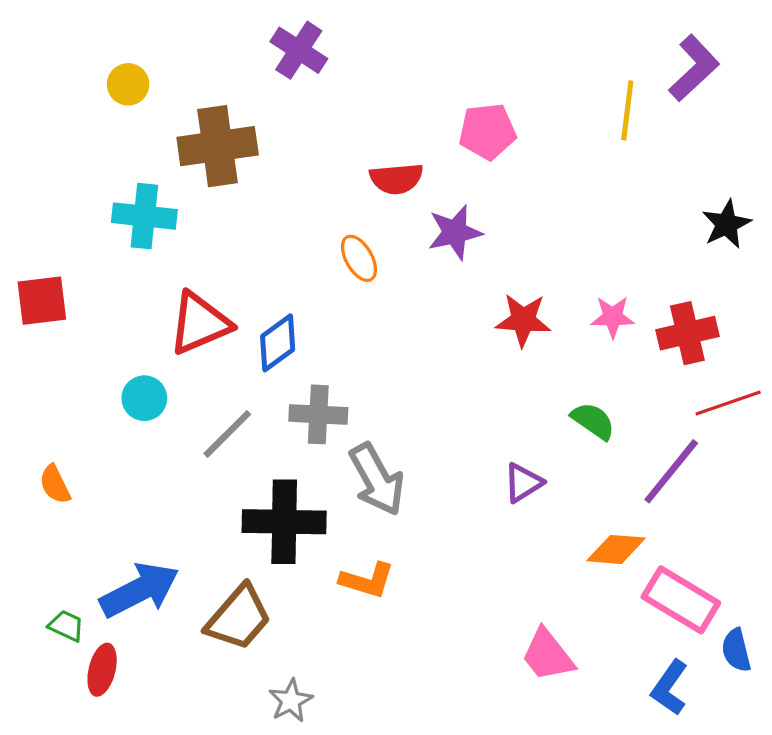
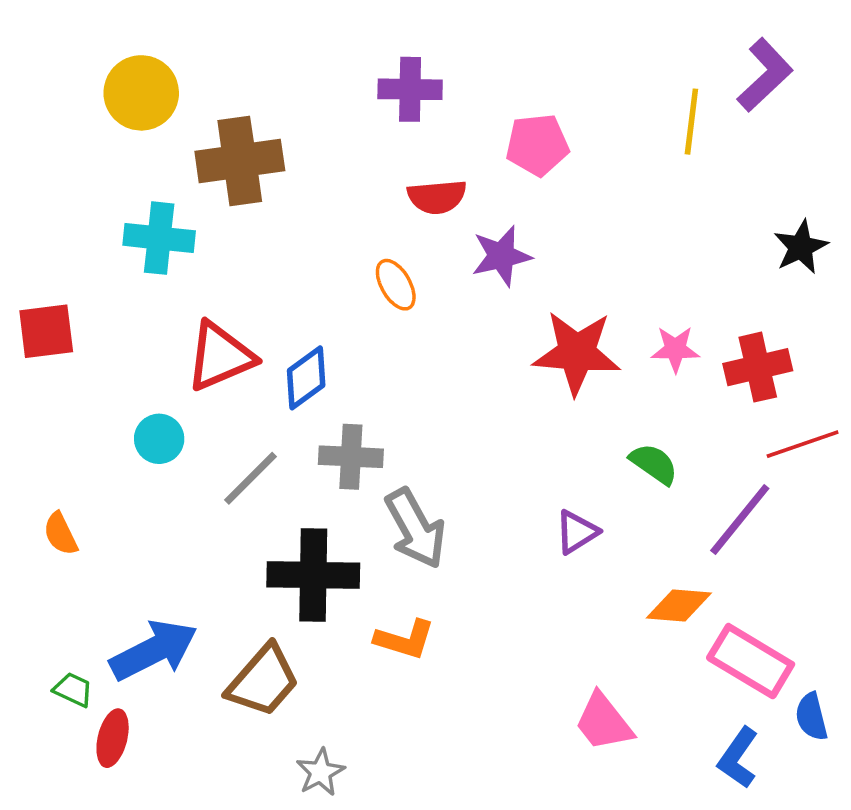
purple cross: (299, 50) -> (410, 89), moved, turned -32
yellow circle: (128, 84) -> (141, 93), size x1.6
red star: (523, 320) -> (577, 353), size x1.4

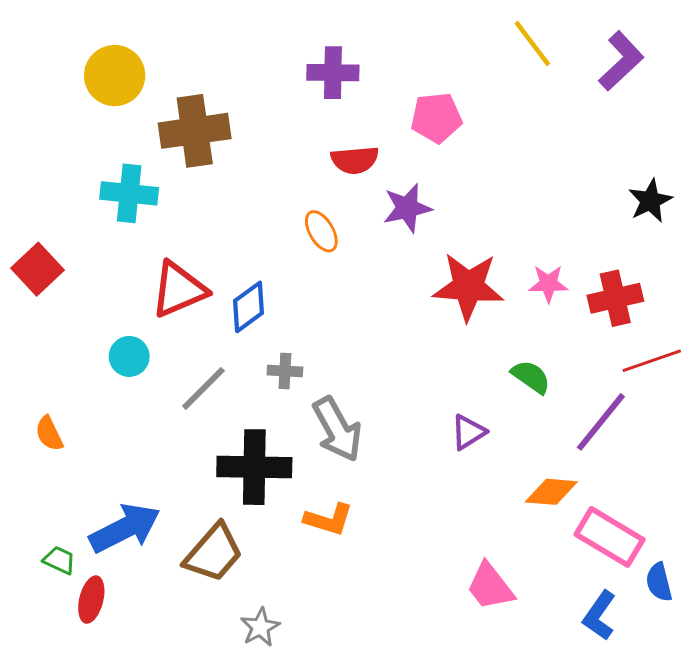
yellow line: (691, 122) -> (532, 43), moved, turned -44
red square: (46, 331) -> (37, 269), turned -36
gray cross: (351, 457) -> (285, 371), size x0.7

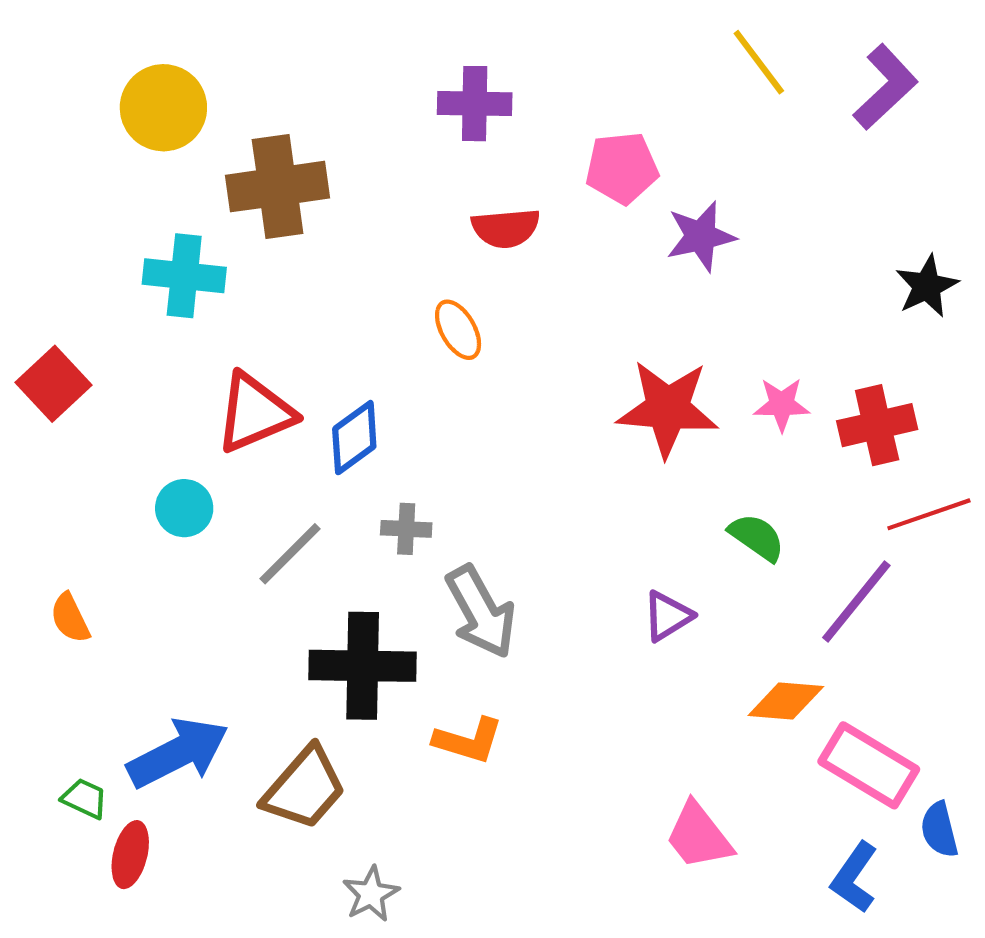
purple star: (407, 208) -> (701, 236), moved

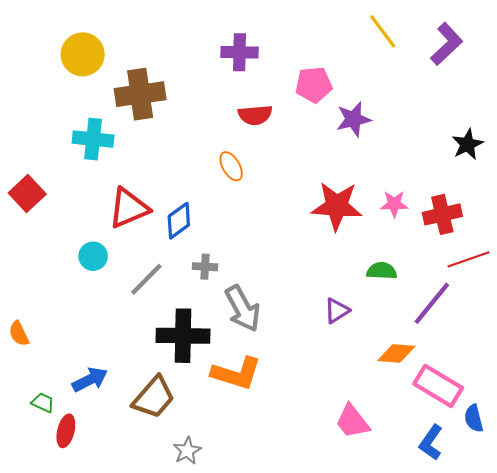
green semicircle: (757, 537) -> (382, 271), turned -32
orange semicircle: (70, 618) -> (19, 334), moved
orange L-shape: (468, 740) -> (236, 373), size x1.4
blue arrow: (178, 753) -> (90, 380), size x0.7

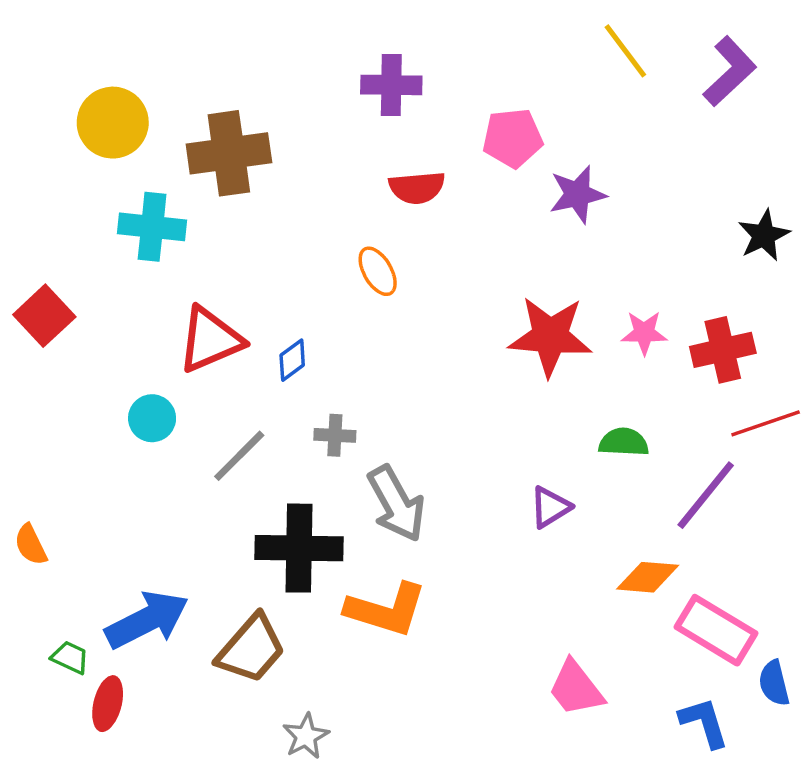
yellow circle: (83, 54) -> (113, 123), moved
blue diamond: (179, 221) -> (292, 360), size x0.7
blue arrow: (90, 380) -> (147, 620), size x1.4
blue L-shape: (431, 442) -> (704, 722), turned 128

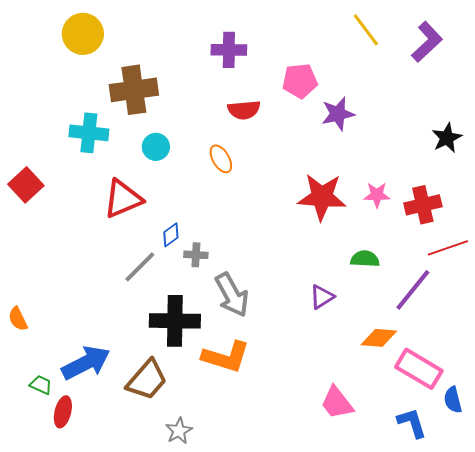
yellow circle: (113, 123) -> (83, 34), moved
blue diamond: (292, 360) -> (171, 235), moved
cyan circle: (152, 418) -> (156, 147), moved

